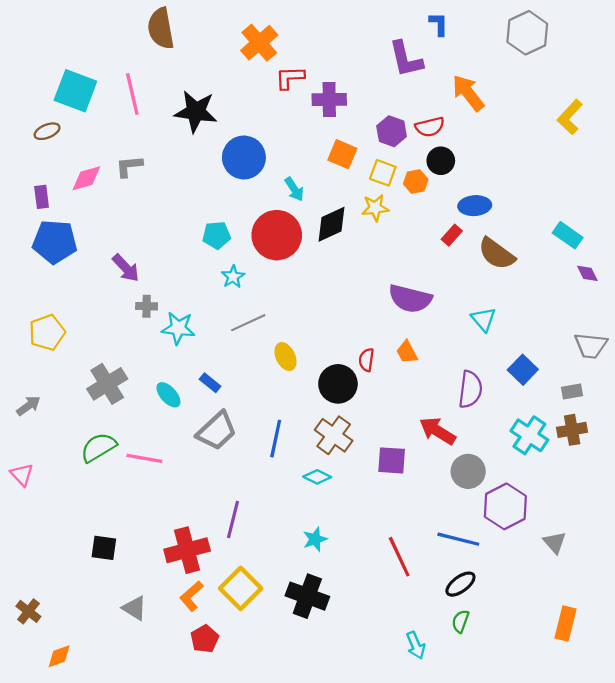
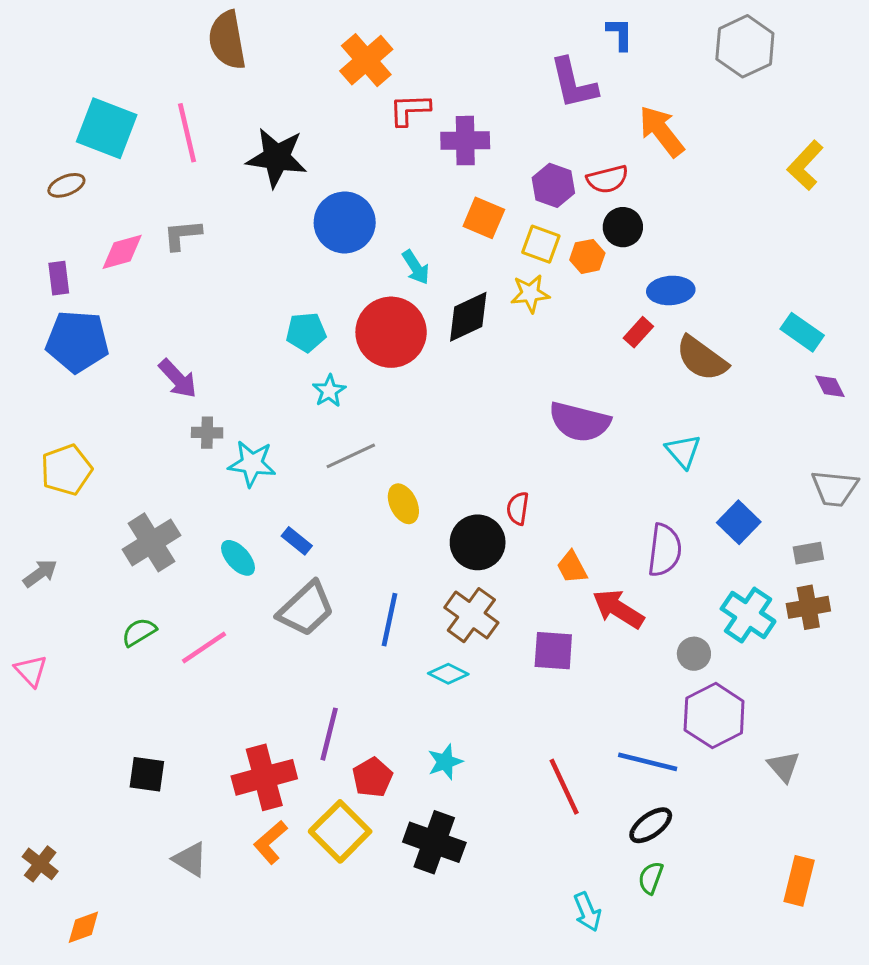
orange trapezoid: (407, 352) -> (572, 567), moved
green semicircle: (98, 447) -> (139, 632), size x0.7
pink line: (144, 458) -> (204, 648), turned -44
gray circle: (468, 471) -> (694, 654), moved, size x0.7
red pentagon: (205, 639) -> (372, 777), moved

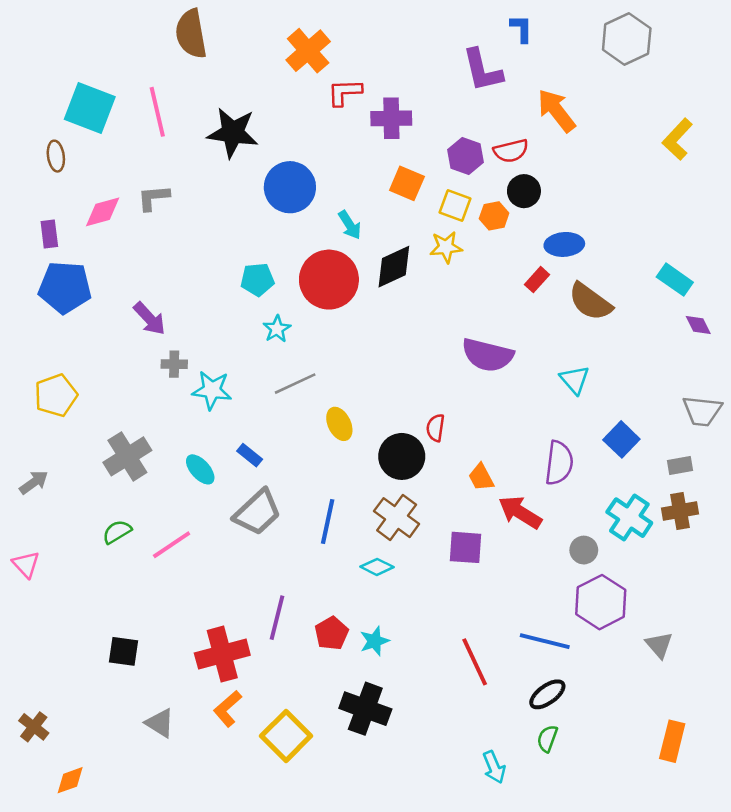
brown ellipse: (66, 185) -> (56, 156), turned -76
red pentagon: (372, 777) -> (332, 633), moved
yellow square: (340, 831) -> (286, 736), moved

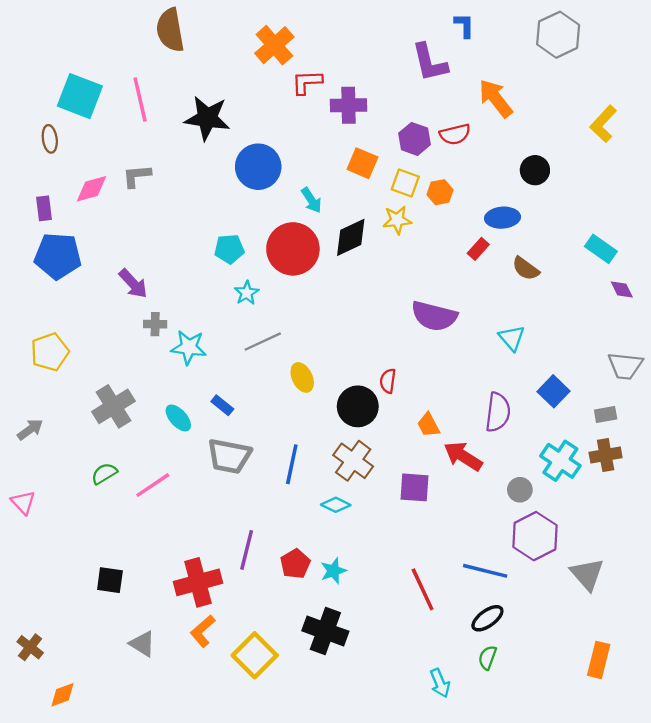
black circle: (524, 191) -> (535, 170), moved
brown semicircle: (590, 302) -> (526, 269), size x0.7
gray trapezoid: (257, 512) -> (229, 456), turned 54
gray triangle: (659, 645) -> (587, 574), size x1.4

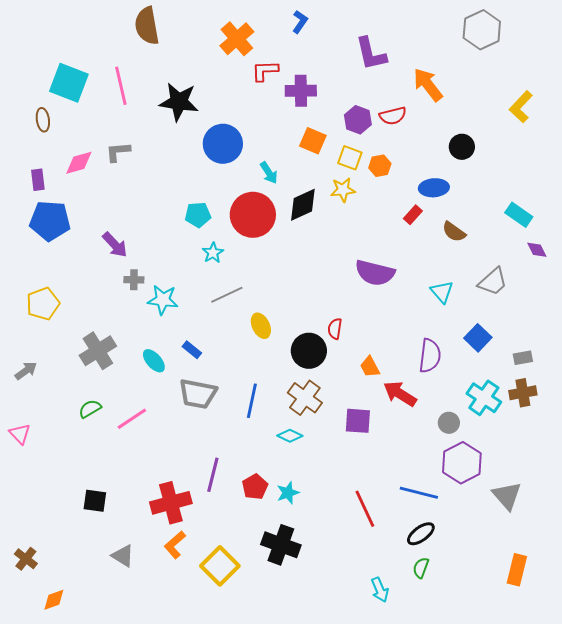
blue L-shape: (464, 25) -> (300, 22), moved, turned 35
gray trapezoid: (625, 366) -> (493, 282), moved, turned -48

